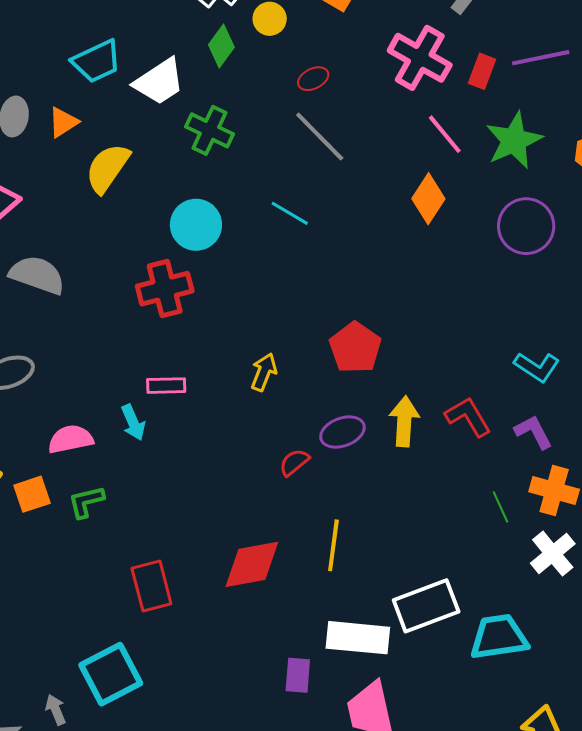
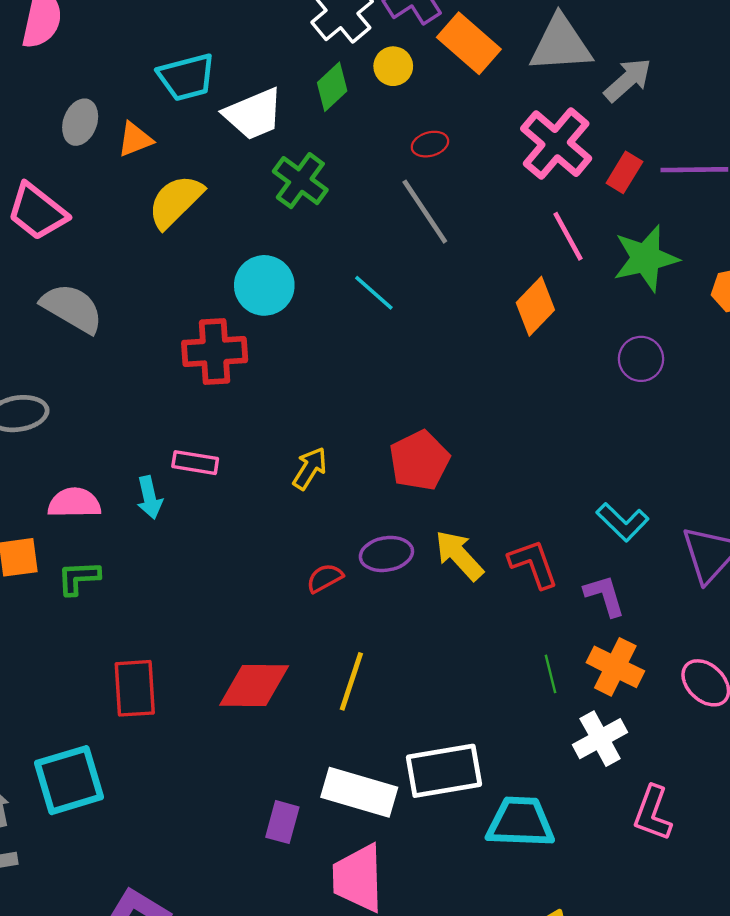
purple circle: (526, 226) -> (641, 359), size x0.7
yellow arrow: (404, 421) -> (459, 555), turned -57

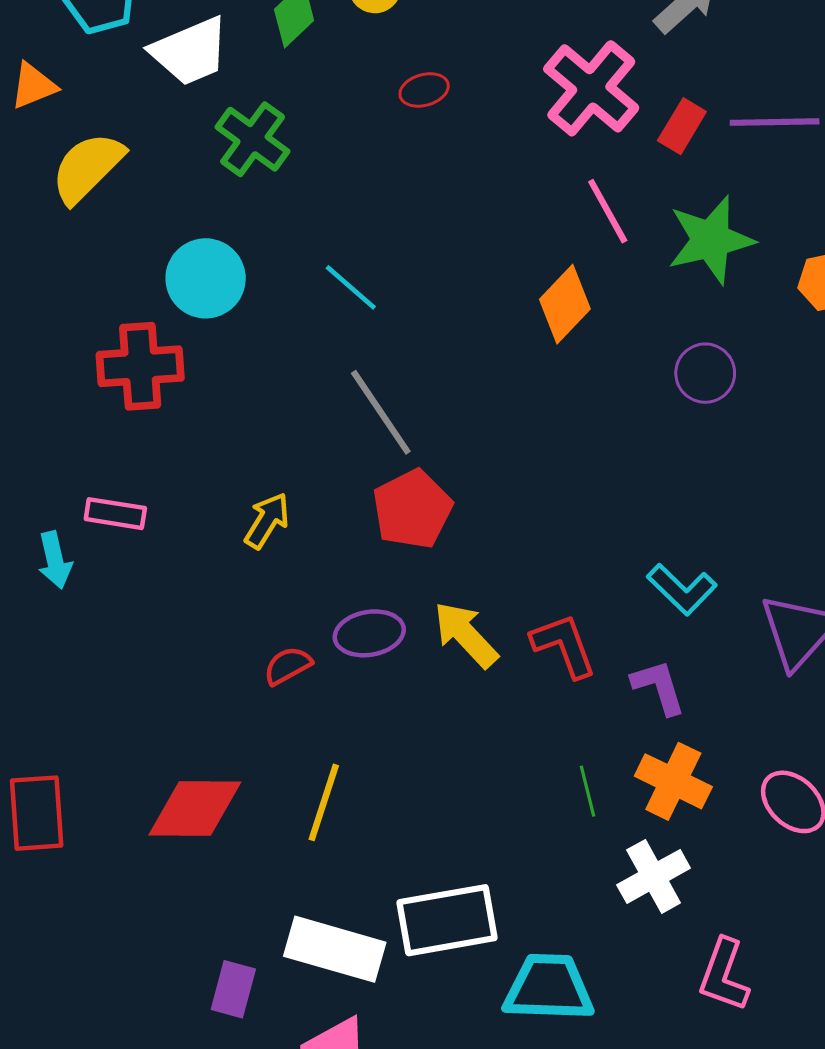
gray line: (425, 212) -> (381, 412), moved

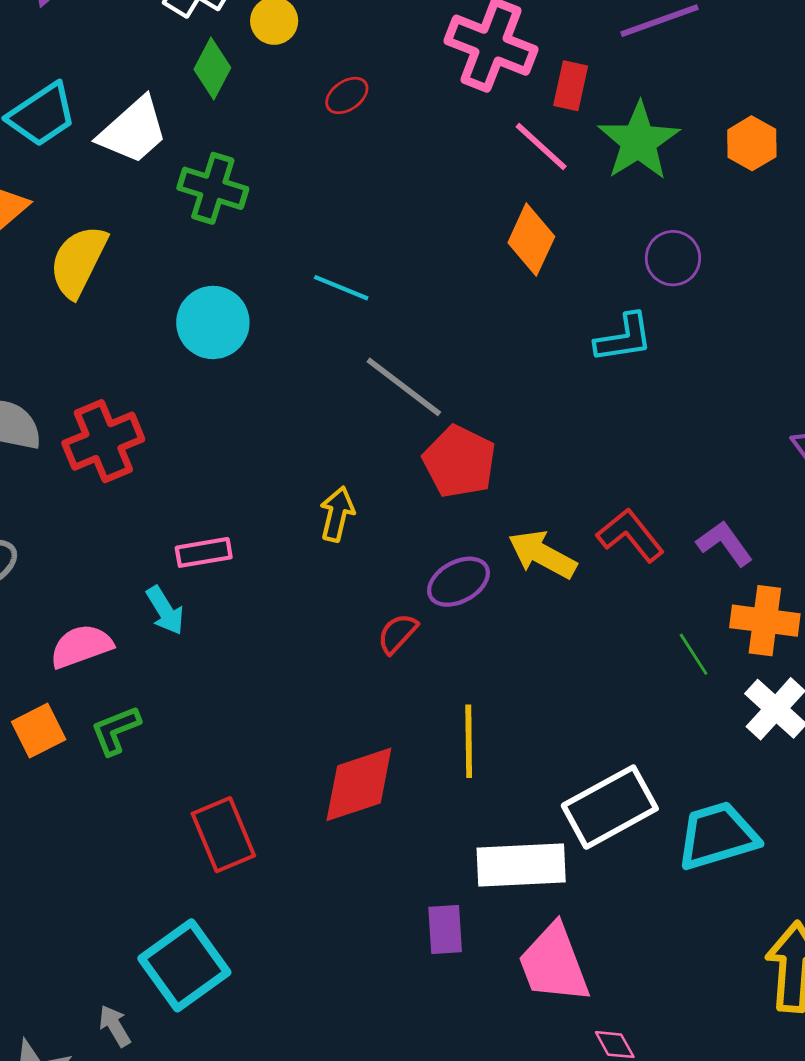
red rectangle: (682, 126) -> (571, 86), moved
red cross: (140, 366) -> (103, 441), moved
cyan L-shape: (682, 589) -> (624, 338), moved, turned -34

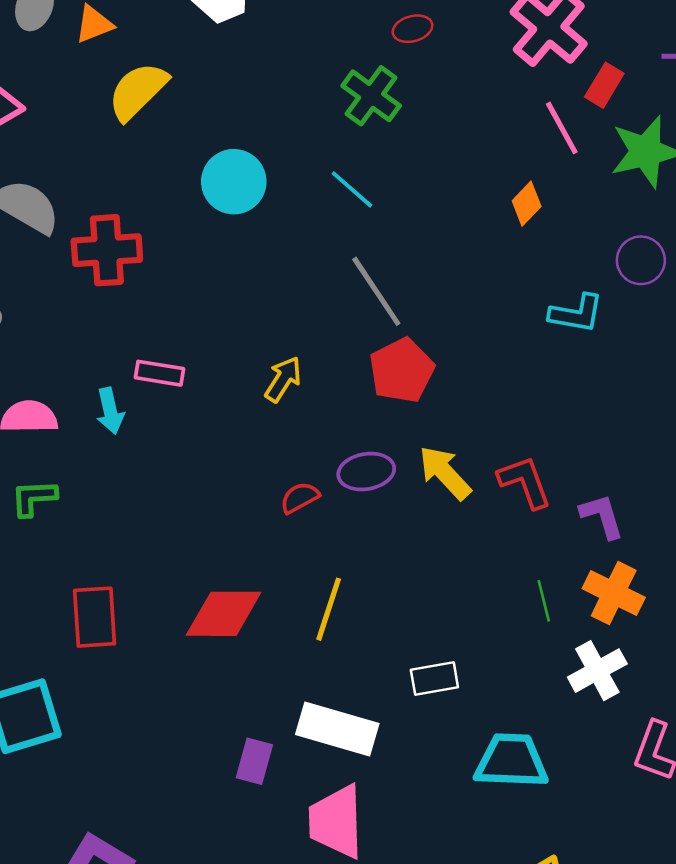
green cross: (213, 188) -> (371, 96), moved
orange diamond: (531, 240) -> (527, 204), size x0.7
white rectangle: (610, 807) -> (434, 679), moved, size x0.6

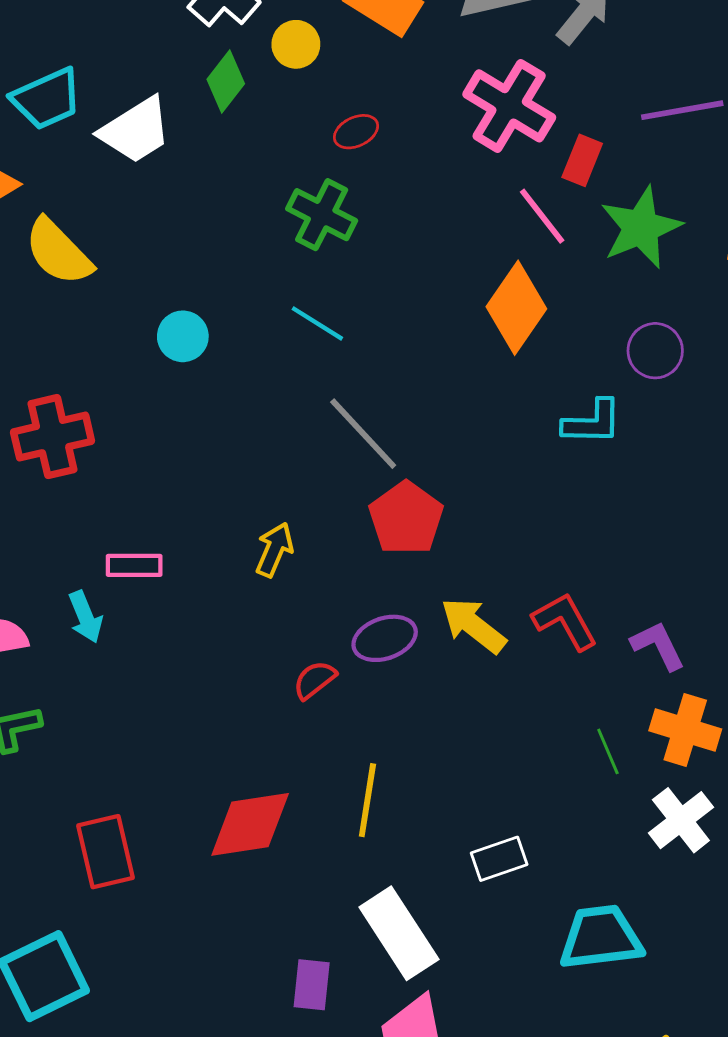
yellow semicircle: (138, 91) -> (58, 252), turned -80
cyan circle: (234, 182) -> (183, 336), size x0.7
orange diamond: (527, 204) -> (516, 308), size x1.8
white rectangle: (337, 729) -> (399, 933), turned 50

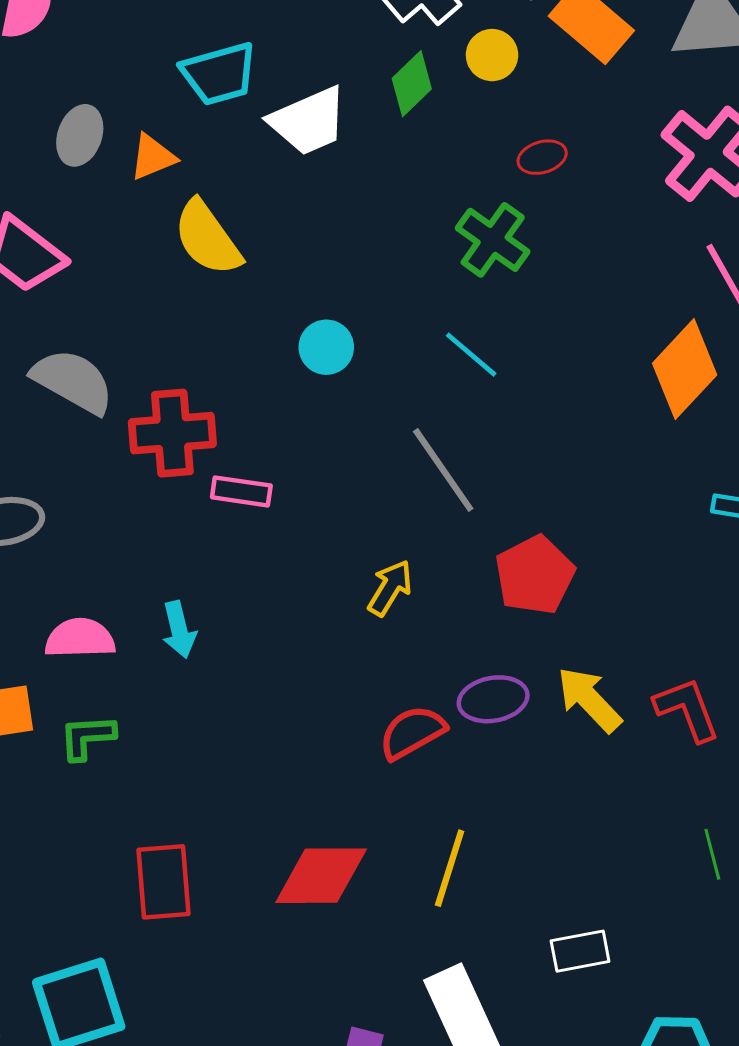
gray line: (363, 434) -> (443, 470), moved
pink rectangle: (134, 565) -> (241, 491), moved
red semicircle: (314, 680) -> (412, 732), size x1.4

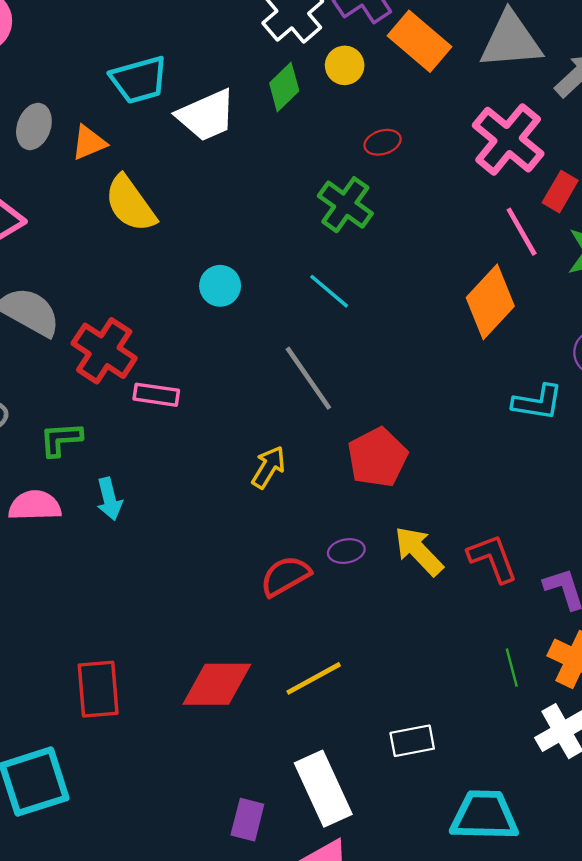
red cross: (172, 433) -> (104, 351), turned 38
purple ellipse: (493, 699) -> (346, 551), size x0.7
green L-shape: (87, 737) -> (61, 439), moved
yellow line: (450, 868) -> (314, 678), turned 44

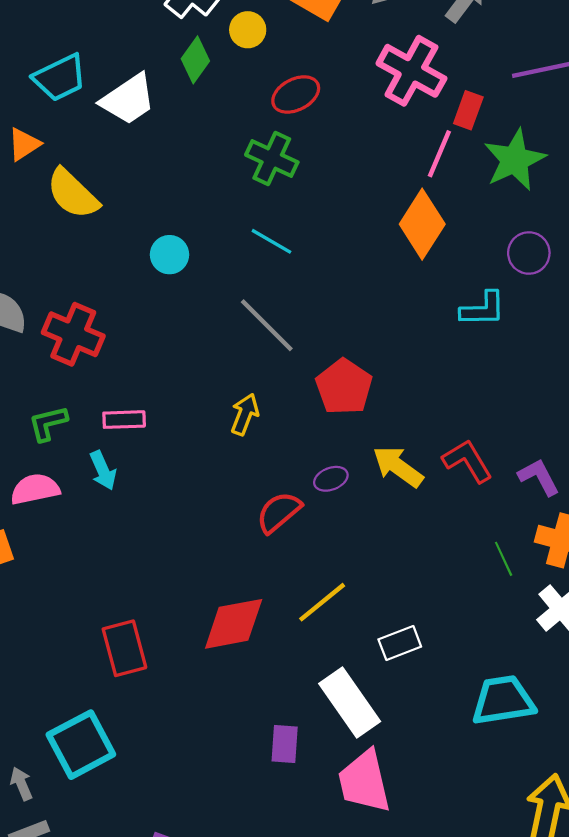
red ellipse: (383, 142) -> (296, 94), size x1.4
pink line: (522, 232) -> (439, 154), turned 63
pink rectangle: (156, 395) -> (124, 420), moved
white rectangle: (412, 741) -> (400, 643), moved

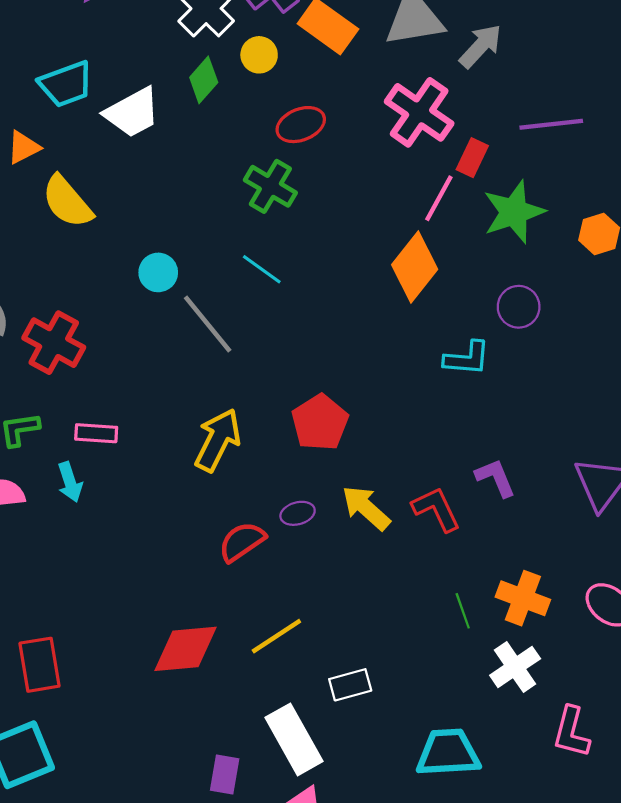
gray line: (267, 325) -> (208, 324), moved
yellow arrow: (245, 414) -> (218, 440), size x1.5
purple L-shape: (539, 477) -> (495, 478), moved
red rectangle: (124, 648) -> (39, 665), moved

